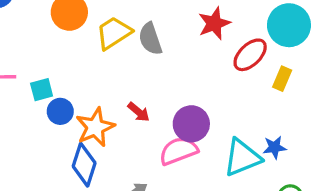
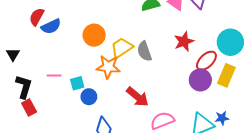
yellow rectangle: (282, 79) -> (226, 75), size x1.5
red arrow: (139, 112) -> (137, 97), size x1.6
purple circle: (191, 124) -> (200, 80), moved
orange star: (95, 127) -> (108, 67), moved, turned 30

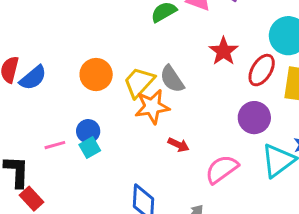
orange star: (108, 67) -> (152, 107), moved
purple circle: (200, 80) -> (254, 118), moved
blue circle: (89, 97) -> (88, 131), moved
red arrow: (137, 97) -> (179, 145), size x0.6

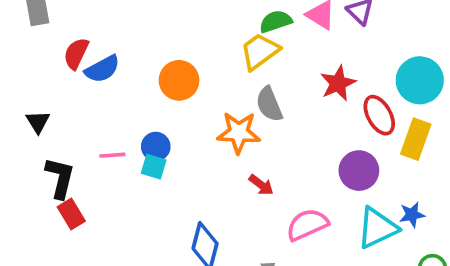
red ellipse: (262, 70) -> (379, 115), turned -72
yellow trapezoid: (139, 82) -> (260, 51), moved
cyan square: (90, 148) -> (154, 167), turned 35

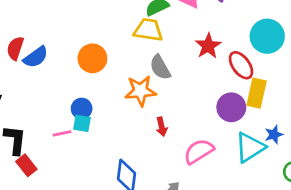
yellow trapezoid: (260, 51) -> (148, 30), turned 52
yellow rectangle: (416, 139) -> (257, 93), moved
pink line: (112, 155) -> (62, 133), moved
red arrow: (261, 185) -> (162, 127), turned 48

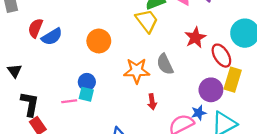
yellow trapezoid: (148, 30) -> (147, 21), turned 40
gray semicircle: (160, 67) -> (165, 64), moved
blue star: (274, 135) -> (199, 113), moved

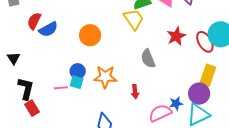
red ellipse: (221, 56) -> (205, 42), moved
orange star: (137, 71) -> (105, 77), moved
purple circle: (211, 90) -> (199, 94), moved

